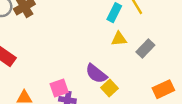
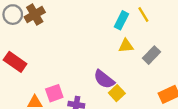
pink square: (59, 88) -> (54, 93), moved

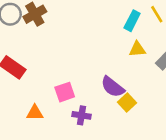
pink square: (54, 93) -> (65, 92), moved

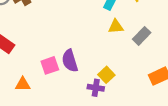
purple semicircle: (113, 87) -> (70, 61), moved, turned 35
purple cross: (82, 115) -> (96, 88), moved

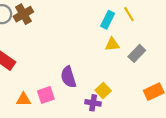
pink square: (50, 65) -> (46, 95), moved

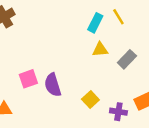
pink square: (46, 95) -> (28, 79), moved
purple cross: (93, 103) -> (118, 112), moved

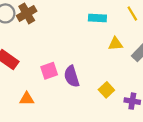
cyan rectangle: (95, 23) -> (97, 18), moved, turned 66

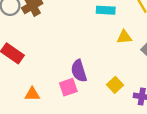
pink square: (49, 71) -> (68, 87), moved

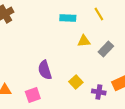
pink square: (68, 87) -> (33, 95), moved

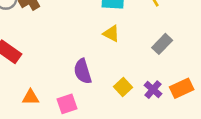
yellow triangle: (84, 41) -> (111, 34), moved, turned 32
purple cross: (99, 92) -> (153, 90), moved, turned 32

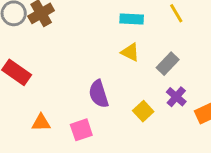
gray rectangle: (162, 44) -> (168, 64), moved
purple cross: (153, 90) -> (176, 97), moved

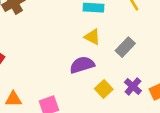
purple semicircle: (99, 94) -> (82, 65), moved, turned 90
purple cross: (176, 97) -> (133, 86), moved

